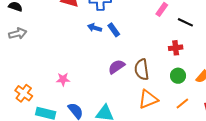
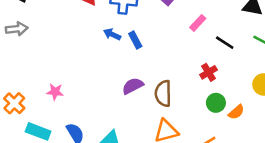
red cross: (176, 48) -> (209, 72), turned -32
green circle: (178, 76) -> (216, 103), moved
pink star: (63, 79) -> (55, 92), moved

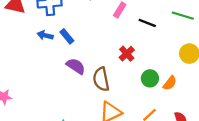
red cross: (209, 72) -> (127, 54), moved
purple semicircle: (133, 86) -> (76, 66), moved, turned 72

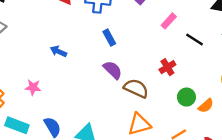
blue arrow: (45, 35) -> (58, 51), moved
brown semicircle: (101, 79) -> (136, 88), turned 115

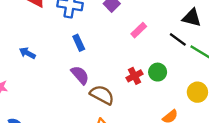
black line: (195, 40) -> (178, 39), moved
green circle: (186, 97) -> (158, 72), moved

